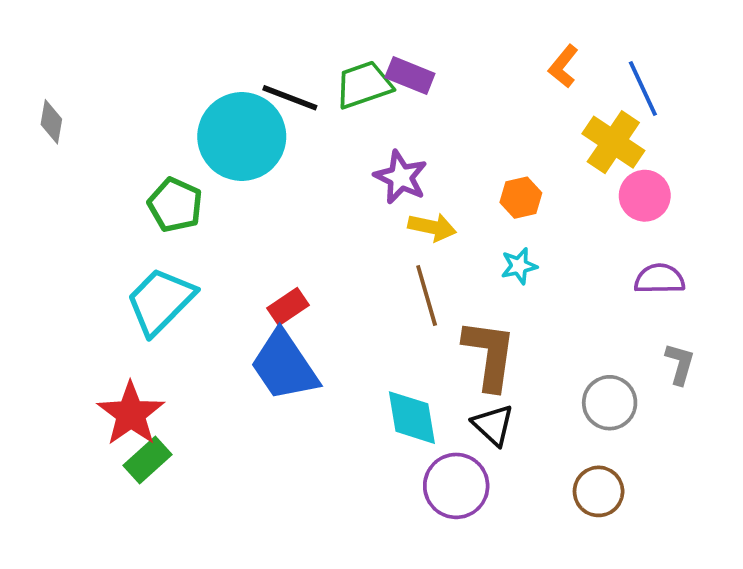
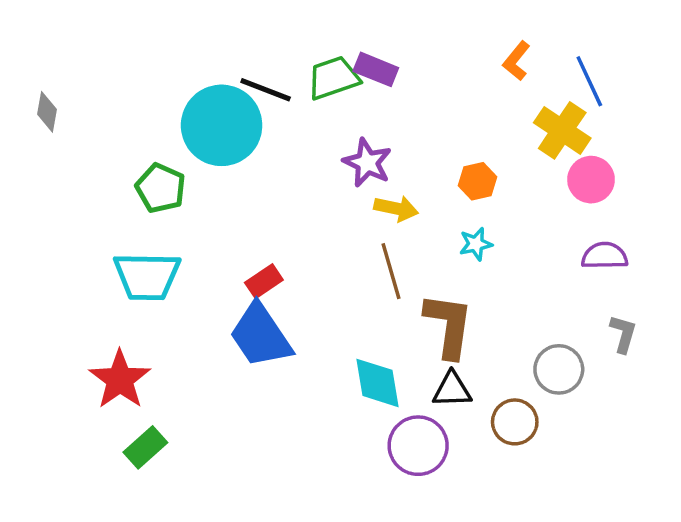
cyan trapezoid: (160, 301) -> (147, 276), turned -134
black triangle: (493, 425) -> (452, 390), turned -45
green rectangle: (147, 460) -> (145, 447), moved
brown circle: (599, 491) -> (515, 422), moved

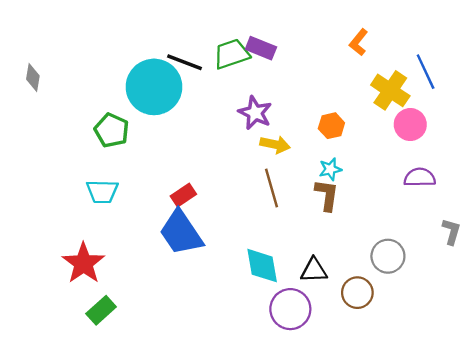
blue line: (589, 81) -> (426, 72), moved
cyan trapezoid: (147, 276) -> (102, 192), size x0.7
brown L-shape: (449, 325) -> (327, 195), moved, size x0.7
gray L-shape: (623, 334) -> (451, 231), moved

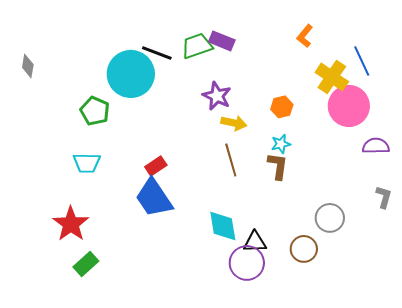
pink circle: (410, 125) -> (349, 106), size x1.5
purple semicircle: (420, 177) -> (376, 146), moved
black triangle: (314, 270) -> (255, 242), moved

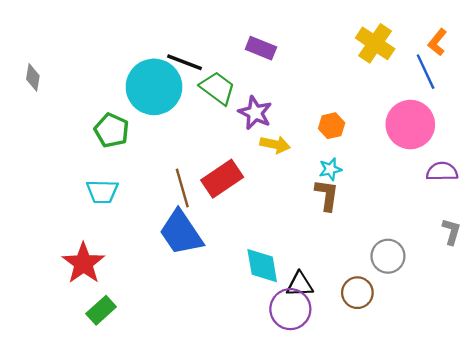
orange L-shape: (305, 36) -> (437, 42), moved
green trapezoid: (197, 46) -> (217, 88), moved, turned 56
yellow cross: (332, 77) -> (375, 43), moved
brown line: (231, 160) -> (182, 188), moved
red rectangle: (156, 166) -> (222, 179), moved, size x1.6

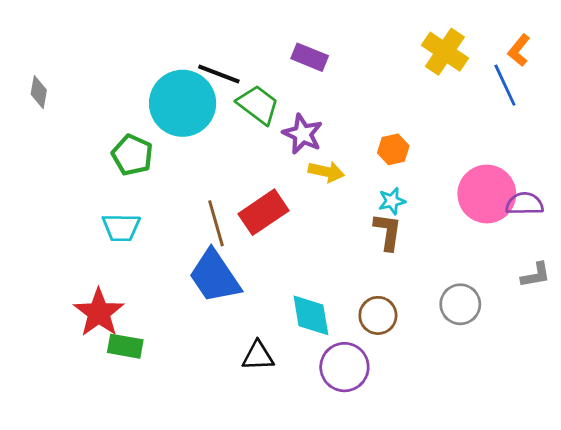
pink circle: (410, 125) -> (487, 194), moved
gray L-shape: (451, 232) -> (536, 275), turned 64
black triangle: (300, 284) -> (258, 356), moved
brown circle: (357, 293) -> (378, 315), moved
green rectangle: (101, 310) -> (125, 346), moved, turned 52

